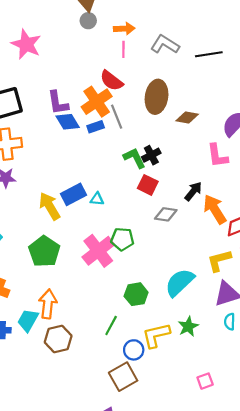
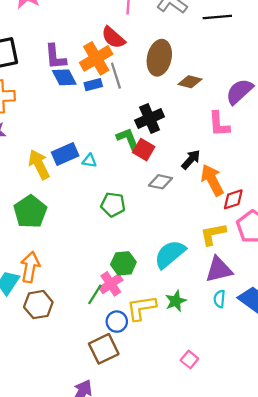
black cross: (151, 155) -> (150, 119), size x1.4
green L-shape: (134, 158) -> (128, 139), moved
pink cross: (98, 251) -> (111, 284), moved, size x0.7
pink square: (205, 381) -> (189, 359), turned -35

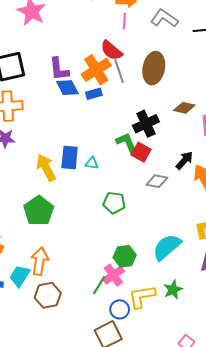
gray line: (116, 76) -> (119, 71), moved
brown diamond: (190, 82) -> (184, 108), moved
blue rectangle: (65, 154) -> (70, 158), turned -60

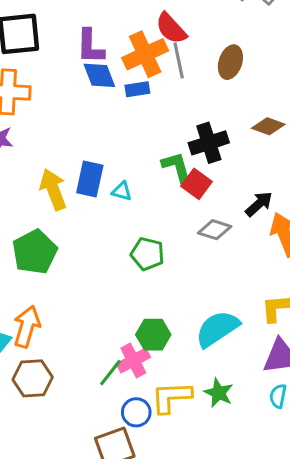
brown ellipse: (154, 68) -> (230, 62), size x0.7
green star: (173, 290) -> (219, 393), turned -30

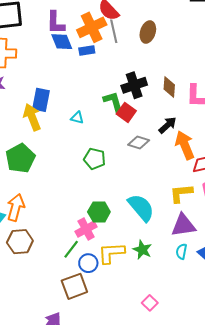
brown diamond: (268, 126) -> (169, 87), moved, turned 75
blue rectangle: (90, 179) -> (41, 100), moved
cyan semicircle: (217, 329) -> (141, 208), turned 84
green line: (110, 373) -> (71, 249), moved

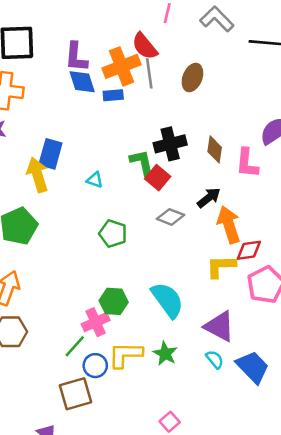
yellow L-shape: (181, 193) -> (221, 266), moved
purple triangle: (183, 225) -> (219, 326), turned 32
cyan semicircle: (181, 251) -> (215, 359), turned 126

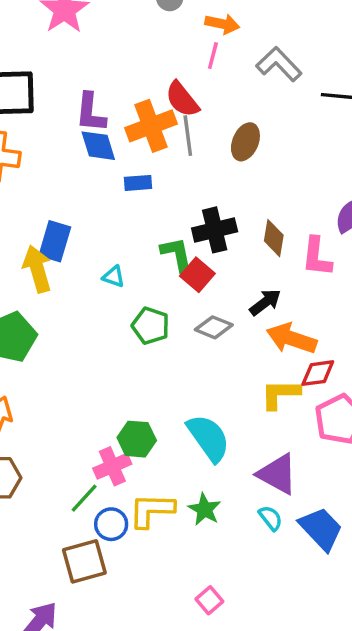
blue rectangle: (113, 95) -> (138, 183), moved
orange arrow: (229, 225) -> (291, 339), turned -54
green pentagon: (113, 234) -> (151, 326), moved

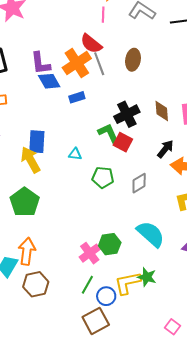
gray diamond: (214, 327) -> (139, 183), moved, turned -40
pink cross: (112, 466) -> (90, 253), moved
green star: (205, 509) -> (147, 277), moved

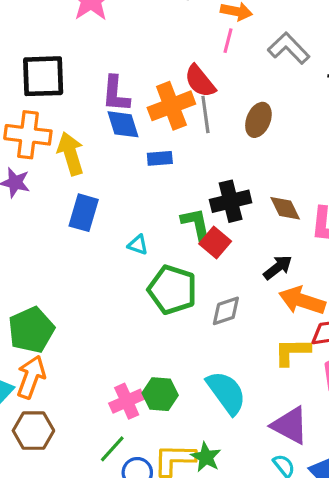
brown diamond: (162, 111) -> (285, 208), turned -35
yellow arrow: (30, 160) -> (71, 154), moved
green pentagon: (103, 177) -> (172, 290), size x1.4
green pentagon: (25, 202) -> (31, 330), moved

